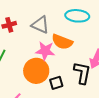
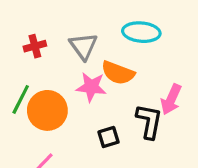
gray triangle: (40, 25) -> (83, 46), turned 30
orange circle: (36, 71) -> (47, 110), moved

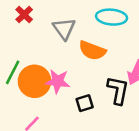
red cross: (35, 46) -> (24, 15), moved, turned -30
pink star: (91, 87) -> (58, 81), moved

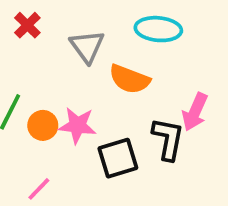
orange circle: (34, 81) -> (43, 125), size x0.6
black square: (85, 103) -> (118, 158), size x1.5

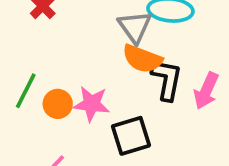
gray triangle: (87, 46) -> (135, 27), moved
black L-shape: (168, 139) -> (167, 79), moved

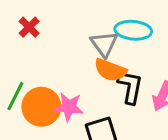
orange circle: (58, 104) -> (41, 107), size x1.6

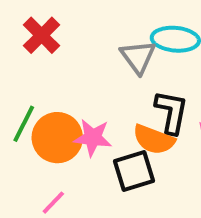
red cross: (29, 27) -> (42, 35), size x1.4
orange semicircle: (110, 70) -> (154, 140), moved

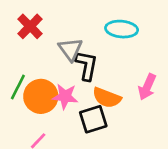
gray triangle: (138, 57) -> (70, 49), moved
black L-shape: (171, 112) -> (87, 65), moved

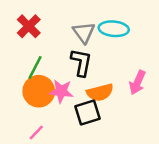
gray triangle: (70, 49) -> (84, 32), moved
green line: (18, 87) -> (35, 67), moved
orange semicircle: (107, 98) -> (100, 92), turned -35

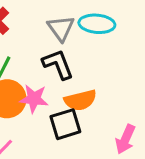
black L-shape: (81, 62) -> (58, 64), turned -32
pink arrow: (137, 82) -> (125, 139), moved

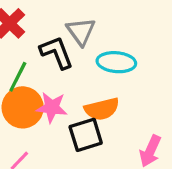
cyan ellipse: (97, 24) -> (116, 62), moved
black L-shape: (58, 64) -> (57, 52), moved

